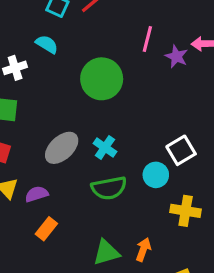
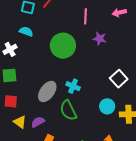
purple star: (176, 56) -> (100, 39), moved
cyan circle: (156, 175) -> (107, 106), moved
green semicircle: (109, 188) -> (68, 110), moved, turned 85

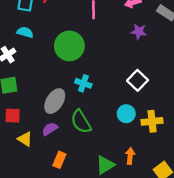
purple star: (100, 39) -> (139, 32), moved
cyan cross: (73, 86) -> (83, 83), moved
purple semicircle: (38, 122) -> (50, 129), moved

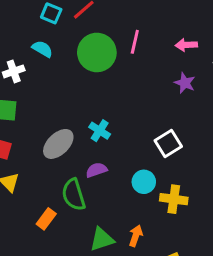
green circle: (69, 46) -> (97, 52), moved
green semicircle: (81, 122) -> (74, 195), moved
purple semicircle: (50, 129) -> (96, 170), moved

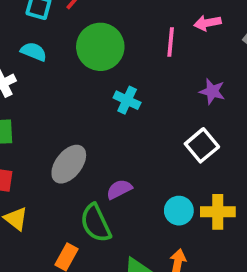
pink line: (135, 42) -> (171, 42), moved
purple star: (185, 83) -> (212, 91), moved
cyan cross: (100, 131) -> (127, 100), moved
cyan circle: (144, 182) -> (179, 211), moved

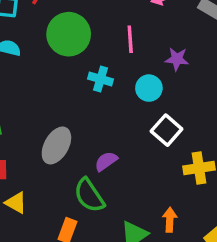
pink line: (171, 42) -> (130, 39), moved
white square: (202, 145) -> (167, 130), moved
cyan circle: (179, 211) -> (149, 88), moved

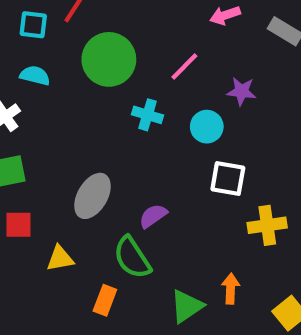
pink line: (130, 39) -> (184, 66), turned 48
white square: (167, 130) -> (228, 178), turned -32
yellow triangle: (16, 203) -> (60, 259), moved, turned -40

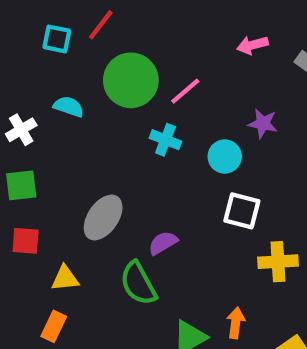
pink line: (184, 66) -> (185, 91), moved
cyan semicircle: (35, 75) -> (69, 107), moved
orange rectangle: (105, 300) -> (54, 326), moved

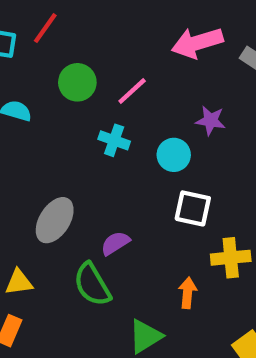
pink arrow: (252, 45) -> (197, 43), size x1.6
green circle: (131, 80) -> (77, 82), size x0.7
orange arrow: (236, 323) -> (188, 293), moved

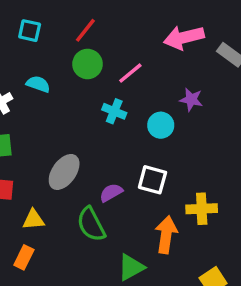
red line: (45, 28) -> (85, 30), moved
white square: (193, 208) -> (152, 180), moved
orange arrow: (188, 293) -> (166, 235), size x1.5

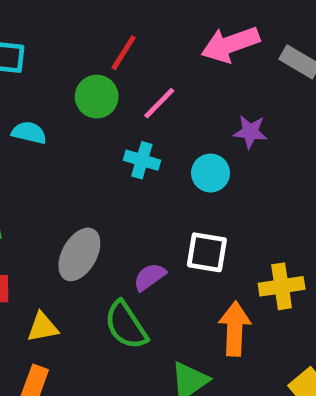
red line: (85, 30) -> (124, 53), moved

